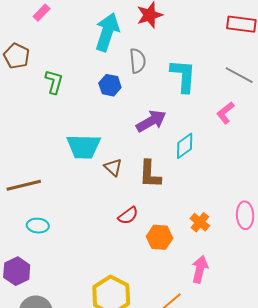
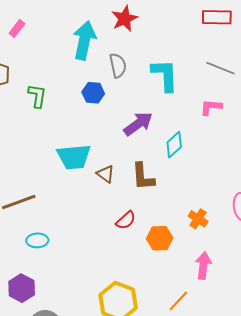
pink L-shape: (225, 113) -> (211, 107), turned 50

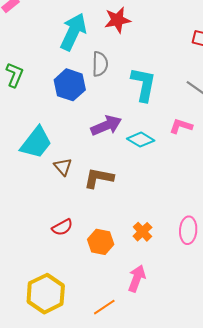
blue hexagon: (93, 93) -> (70, 85), size x1.4
cyan diamond: (174, 145) -> (141, 140), moved, turned 60
cyan trapezoid: (74, 157) -> (36, 143), turned -60
brown L-shape: (143, 177) -> (99, 178), turned 92
red semicircle: (126, 220) -> (62, 227), moved

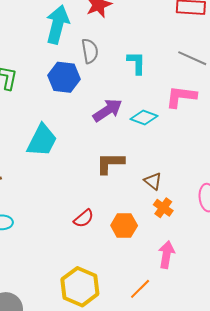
cyan L-shape: (143, 84) -> (136, 63), size x0.7
pink L-shape: (181, 126) -> (181, 97), size x1.4
brown triangle: (63, 167) -> (153, 181), moved

